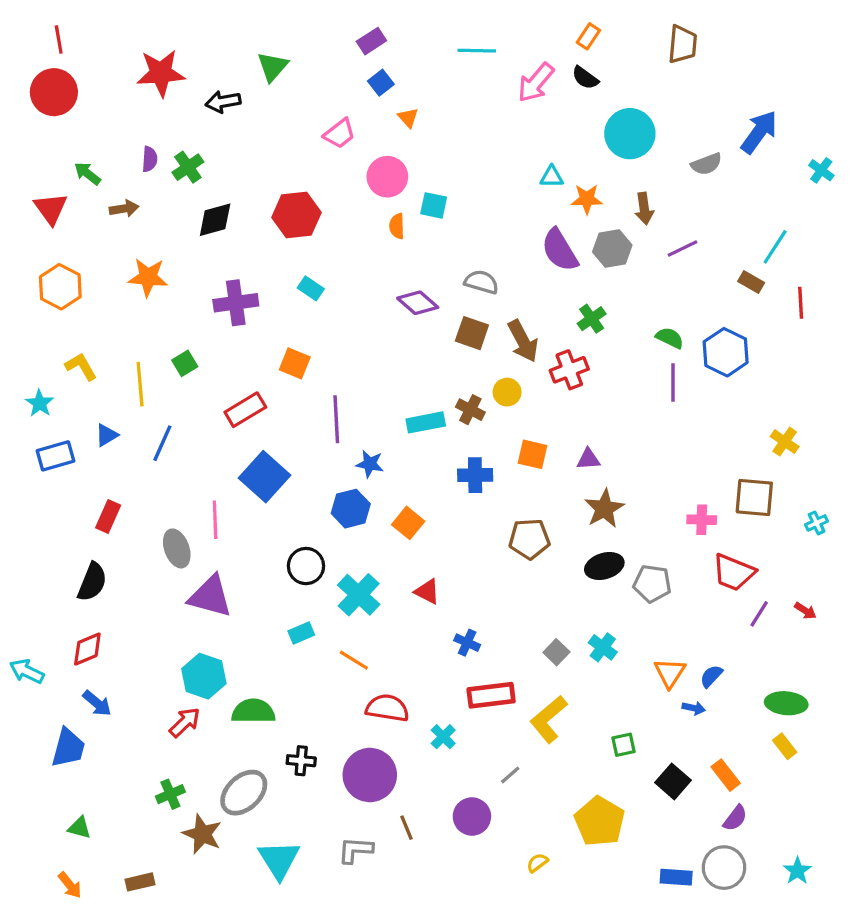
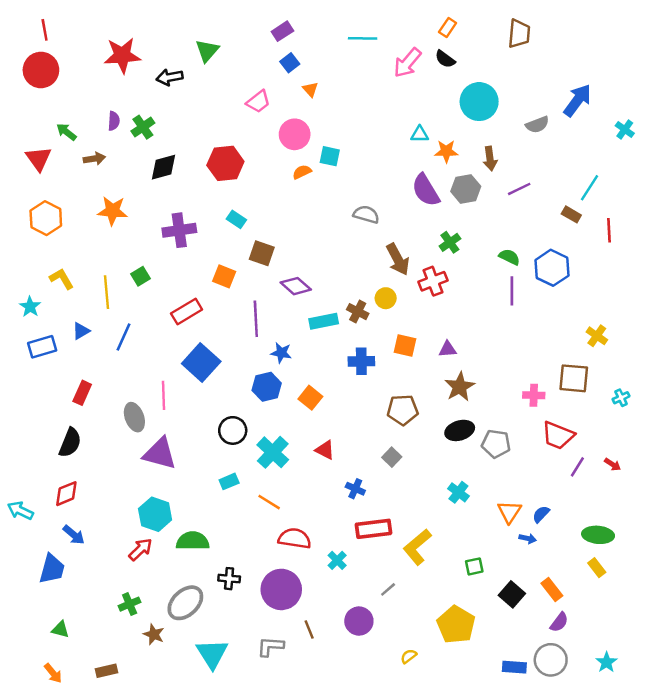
orange semicircle: (397, 226) -> (302, 172), turned 66
purple diamond: (418, 303) -> (296, 286), moved
brown square: (472, 333) -> (262, 253), moved
gray square: (556, 652) -> (392, 457), moved
brown star: (202, 834) -> (154, 634), size x0.7

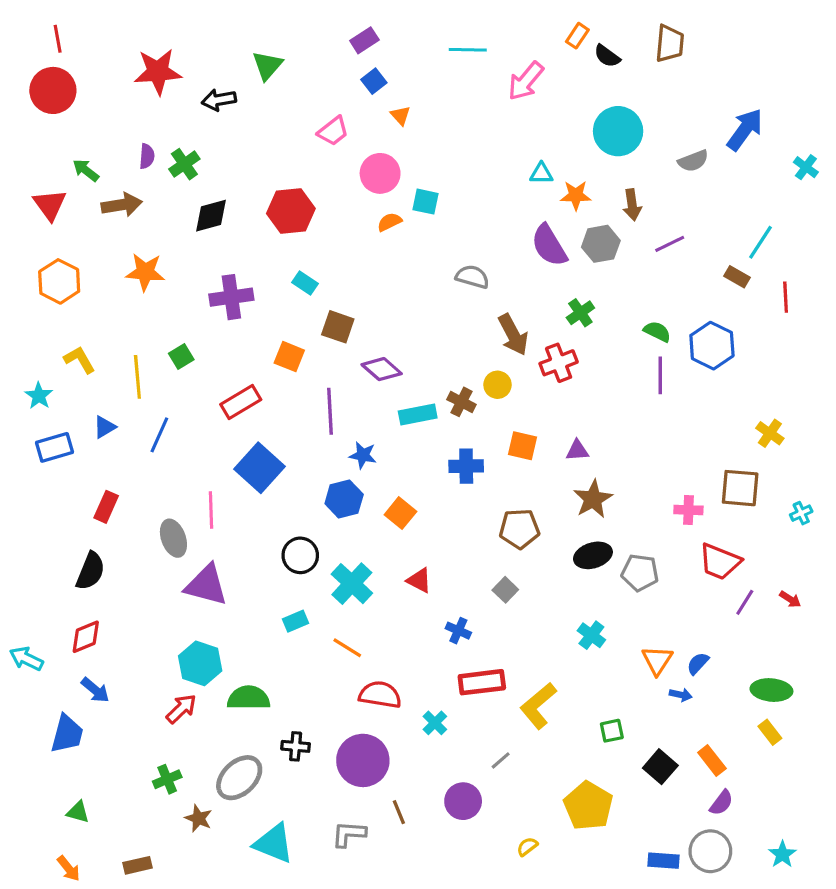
black semicircle: (445, 59) -> (607, 56), moved
brown arrow: (94, 159) -> (122, 205), size x1.4
cyan triangle: (212, 654) -> (274, 843), turned -36

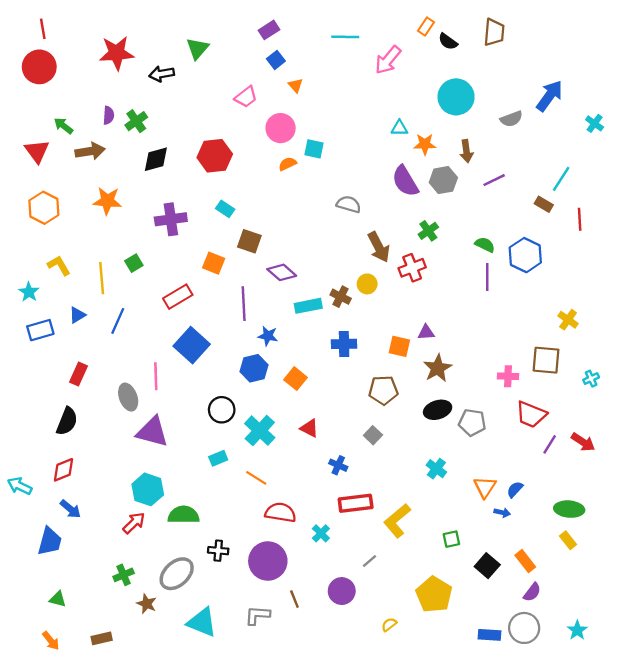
orange square: (523, 446) -> (399, 346), moved
red arrow: (790, 599) -> (583, 442), size x1.5

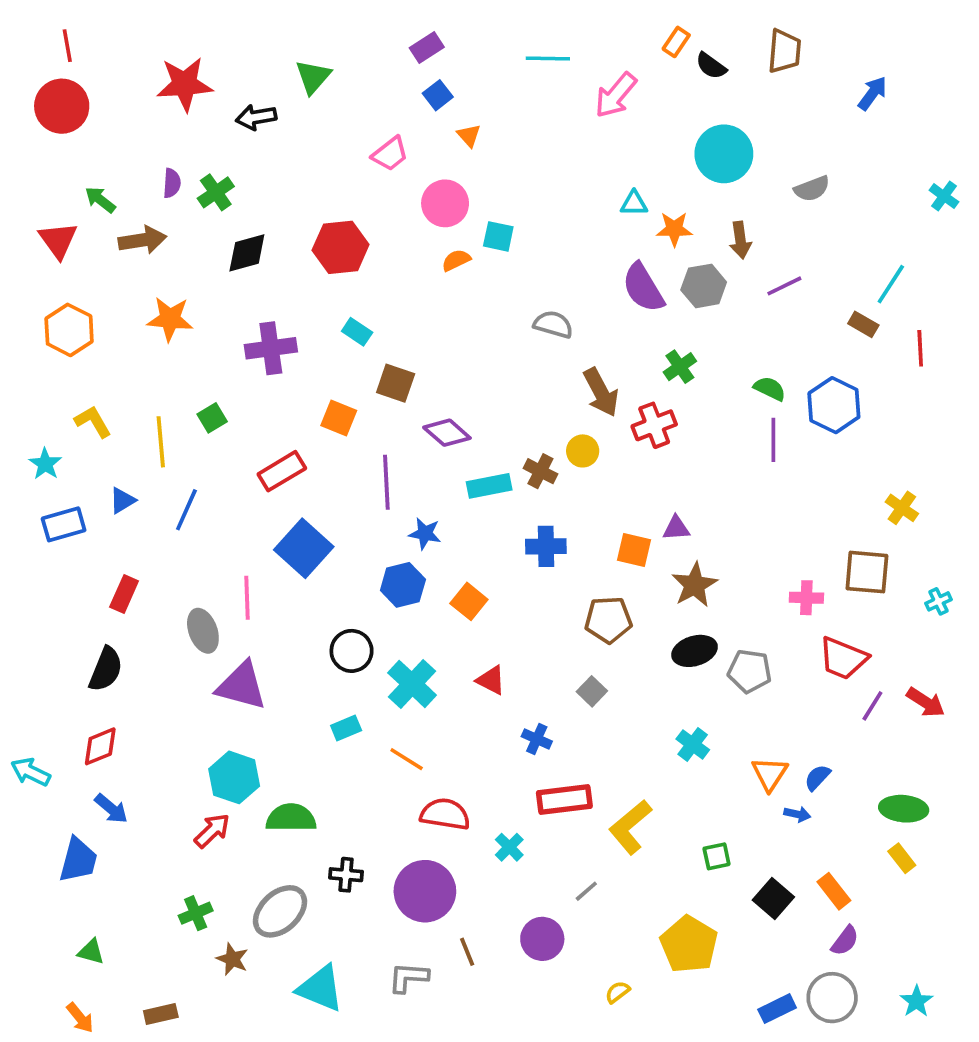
blue arrow: (550, 96) -> (872, 93), moved, size x0.7
blue rectangle: (490, 635) -> (777, 1009), turned -30

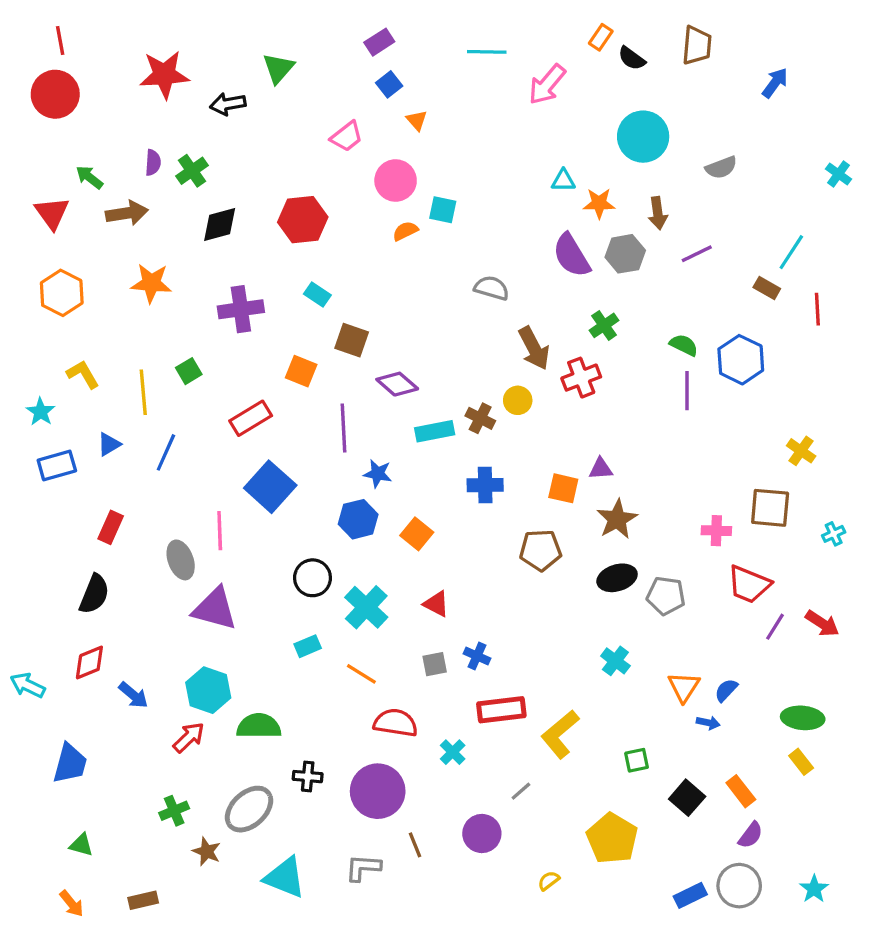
gray square: (592, 691) -> (435, 664), moved, turned 35
blue arrow: (111, 809) -> (133, 695), moved

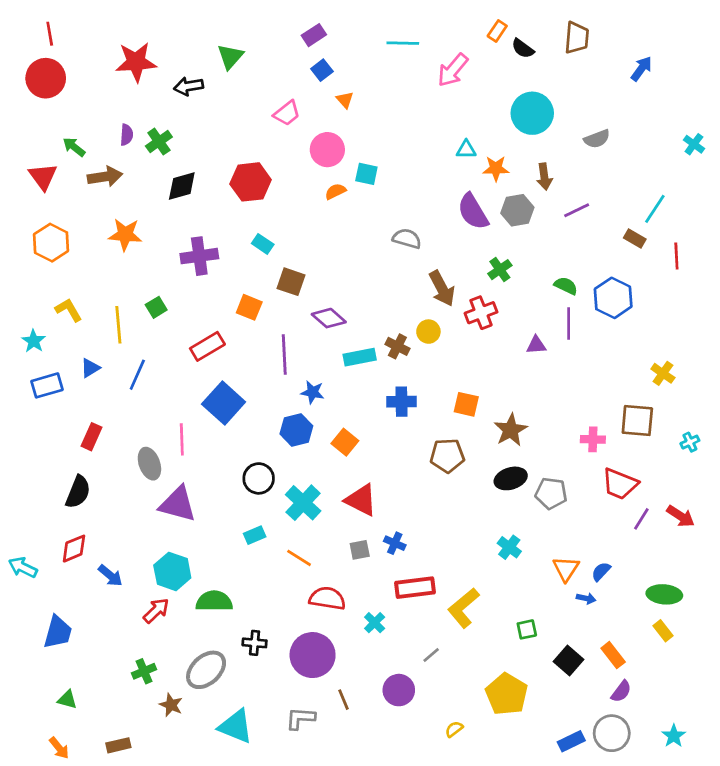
purple triangle: (601, 469) -> (536, 345), moved
red triangle: (436, 604) -> (361, 500), size x1.5

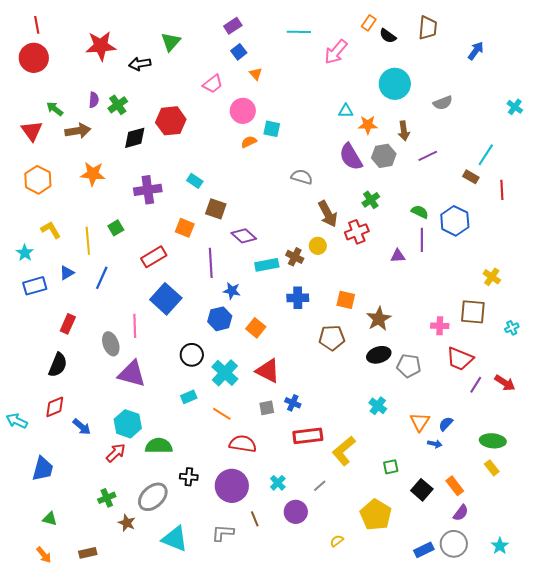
red hexagon: (251, 182) -> (171, 121), moved
cyan cross: (375, 623) -> (278, 483), moved

